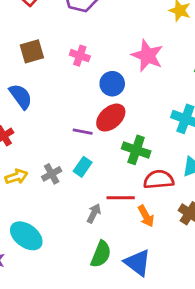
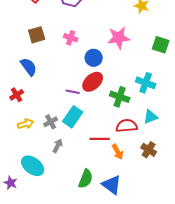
pink star: (147, 56) -> (119, 38), turned -30
green cross: (136, 150) -> (120, 97), moved
cyan rectangle: (83, 167) -> (73, 117), size x1.5
gray arrow: (94, 213) -> (58, 146), moved

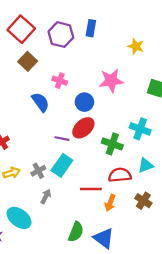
brown square: (37, 35) -> (28, 61), moved, turned -30
blue semicircle: (29, 67) -> (40, 102), moved
orange arrow: (118, 152) -> (110, 203), turned 49

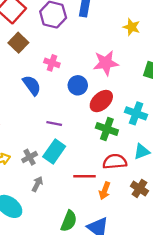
red ellipse: (83, 128) -> (101, 101), moved

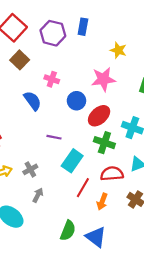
yellow star: (132, 27) -> (118, 50), moved
cyan rectangle: (54, 151) -> (72, 161), moved
red line: (84, 176) -> (83, 188), turned -60

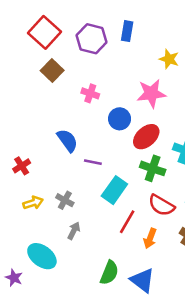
blue semicircle: (32, 101) -> (67, 140), moved
gray cross: (30, 169) -> (65, 200), turned -32
red semicircle: (112, 174) -> (161, 205), turned -145

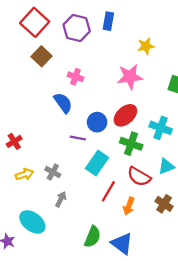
yellow star: (169, 59) -> (146, 46), turned -30
blue circle: (120, 119) -> (97, 122), moved
blue semicircle: (67, 140) -> (63, 103), moved

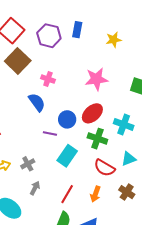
yellow star: (146, 46) -> (114, 40), moved
brown square: (41, 56) -> (18, 61), size x1.4
gray cross: (53, 172) -> (28, 164), turned 32
red line: (108, 191) -> (67, 194), moved

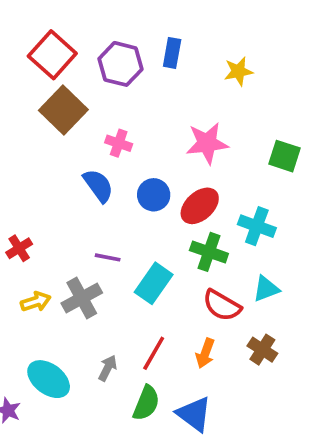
blue circle: (67, 119) -> (154, 195), moved
purple line: (50, 134) -> (108, 257), moved
gray cross: (28, 164) -> (82, 298), size x1.5
gray arrow: (35, 188) -> (108, 368), moved

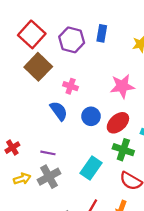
purple line: (108, 257) -> (48, 153), moved

